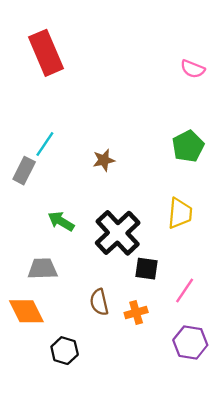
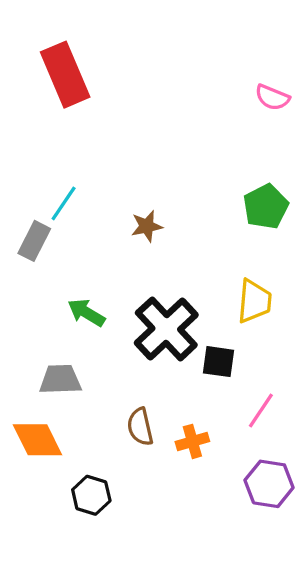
black square: (146, 269) -> (218, 362), moved

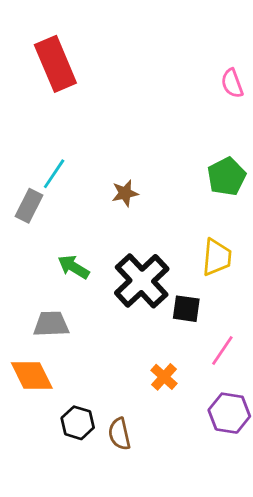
pink semicircle: (272, 97) -> (232, 83), turned 48
brown semicircle: (140, 427) -> (119, 434), moved
orange cross: (192, 441) -> (164, 377), turned -32

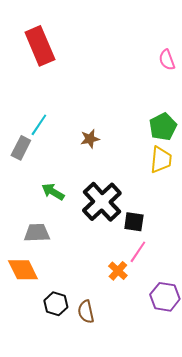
yellow trapezoid: (217, 257) -> (161, 160), moved
pink line: (222, 350) -> (138, 252), moved

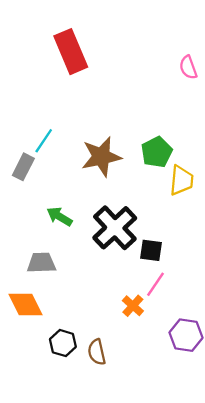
red rectangle: (40, 46) -> (71, 52), moved
green pentagon: (163, 127) -> (157, 152), moved
brown star: (90, 139) -> (101, 157), size x1.8

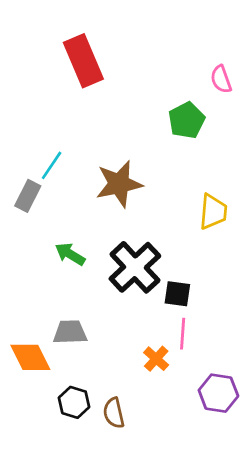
green pentagon: (157, 152) -> (187, 120), moved
gray trapezoid: (41, 263) -> (70, 332), moved
pink line: (156, 284) -> (183, 334), turned -30

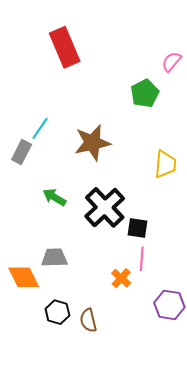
pink semicircle: (221, 79) -> (171, 62), turned 60

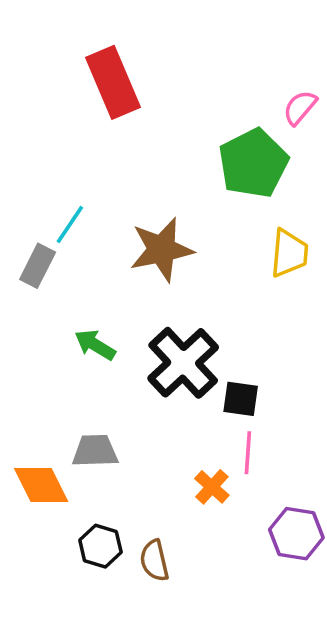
green pentagon: (145, 93) -> (253, 163), size x1.4
yellow trapezoid: (165, 164) -> (289, 253), moved

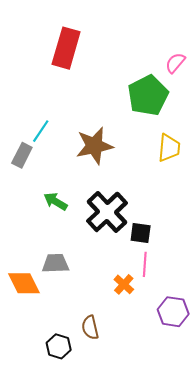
red rectangle: (113, 82) -> (66, 48), turned 39
black hexagon: (100, 546) -> (59, 346), moved

